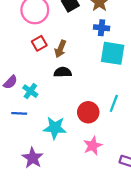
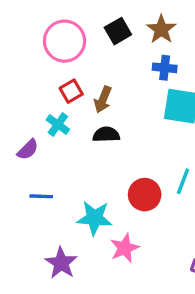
cyan cross: (30, 91) -> (58, 125), moved
pink star: (93, 146) -> (125, 248), moved

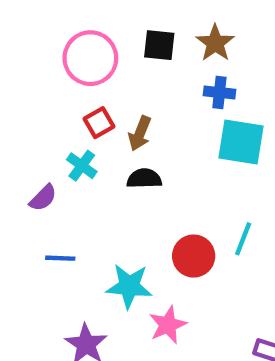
black square: (118, 31) -> (159, 45), turned 36

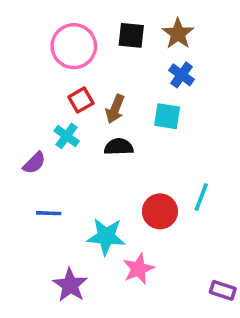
blue cross: (219, 93) -> (182, 75), turned 30
cyan square: (241, 142) -> (167, 116), moved, size x0.7

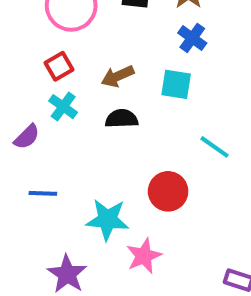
red square: (81, 100) -> (59, 66), moved
brown arrow: (115, 109) -> (118, 76), turned 44
cyan line: (201, 197) -> (214, 147), moved, turned -76

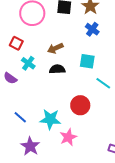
red square: (59, 66) -> (16, 43), moved, turned -32
cyan square: (176, 84) -> (87, 61), moved
purple semicircle: (27, 137) -> (10, 78), turned 80
blue line: (43, 193) -> (20, 117), moved, turned 40

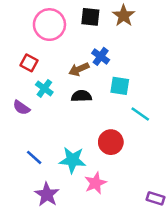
blue cross: (92, 29) -> (101, 56), moved

